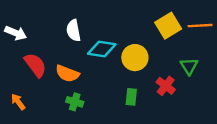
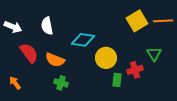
white semicircle: (73, 31) -> (47, 26), moved
yellow circle: (135, 58) -> (106, 58), moved
red cross: (166, 86) -> (135, 70), turned 35
green rectangle: (131, 97) -> (117, 80), moved

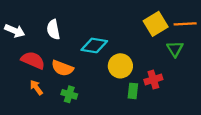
red semicircle: (29, 53) -> (33, 60), turned -30
green triangle: (154, 54) -> (175, 49), moved
orange arrow: (15, 83) -> (36, 87), moved

